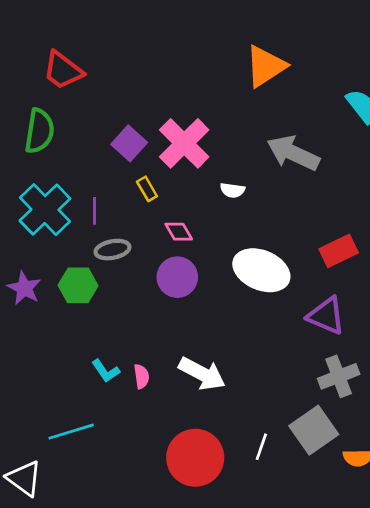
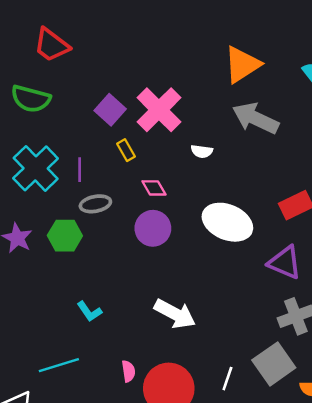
orange triangle: (266, 66) -> (242, 65), moved
green semicircle: (39, 131) -> (31, 99), turned 96
pink semicircle: (141, 376) -> (128, 371), moved

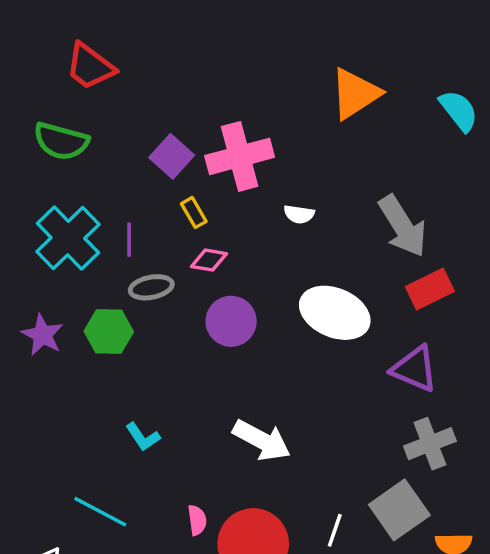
pink cross: (159, 110) -> (240, 156), turned 30
gray arrow: (256, 118) -> (403, 226), moved, turned -147
pink diamond: (154, 188) -> (209, 260), moved, turned -50
cyan line: (59, 365) -> (100, 512), turned 45

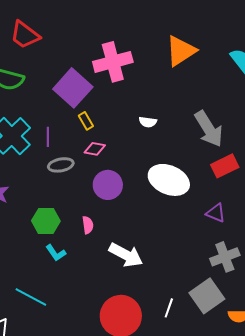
purple square: (172, 156) -> (73, 88), size x1.5
pink cross: (240, 156) -> (113, 62), moved
green hexagon: (109, 331) -> (46, 221), moved
purple triangle: (415, 369) -> (216, 213), size x0.7
pink semicircle: (197, 520) -> (88, 225), moved

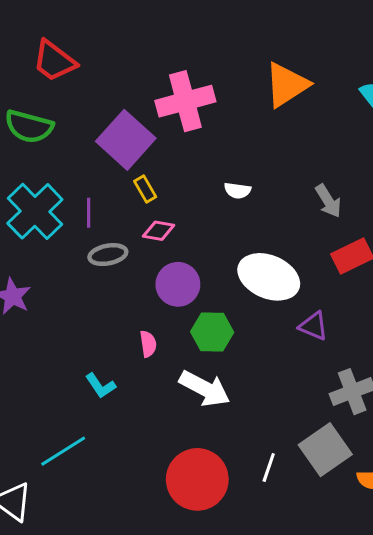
gray arrow: (209, 129) -> (328, 201), size x0.6
purple triangle: (216, 213) -> (313, 326), moved
green hexagon: (46, 221) -> (212, 332), moved
cyan line: (31, 297) -> (63, 451), turned -60

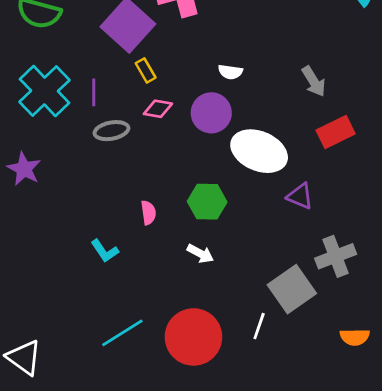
purple circle: (178, 284) -> (211, 113), moved
white arrow: (205, 389) -> (200, 254), size x0.6
gray square: (325, 450) -> (292, 289), moved
cyan line: (63, 451) -> (122, 333), moved

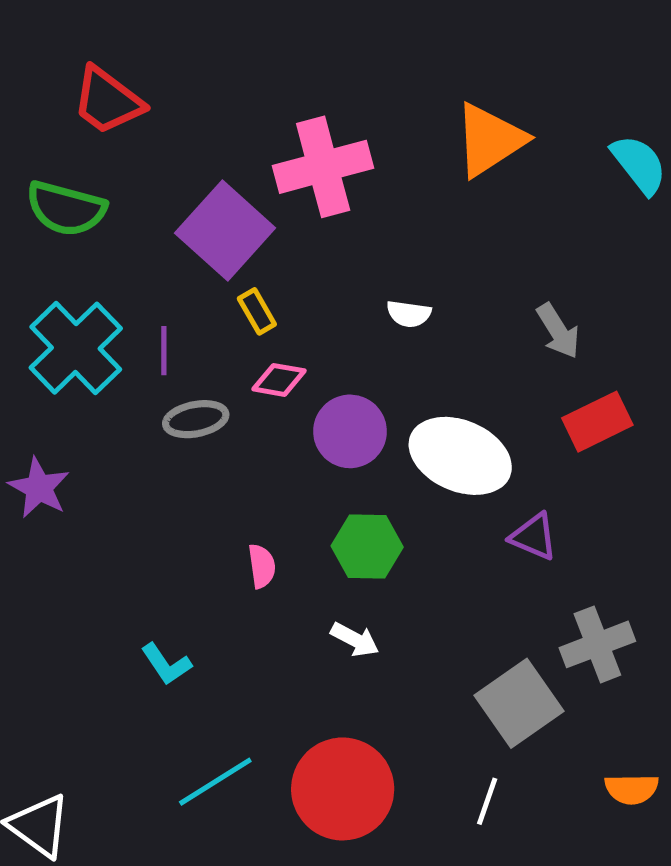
purple circle: (211, 113) -> (350, 431), moved
cyan L-shape: (105, 251) -> (166, 664), moved
white line: (259, 326) -> (487, 801), moved

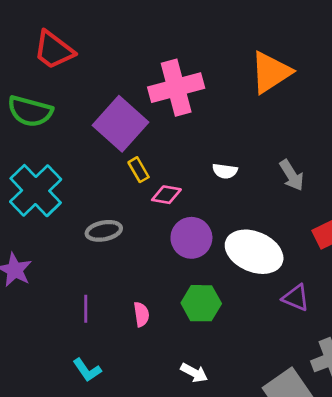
gray arrow: (558, 331) -> (292, 175), moved
purple line: (164, 351) -> (86, 309), moved
pink diamond: (279, 380) -> (166, 195), moved
white arrow: (355, 640) -> (194, 373), moved

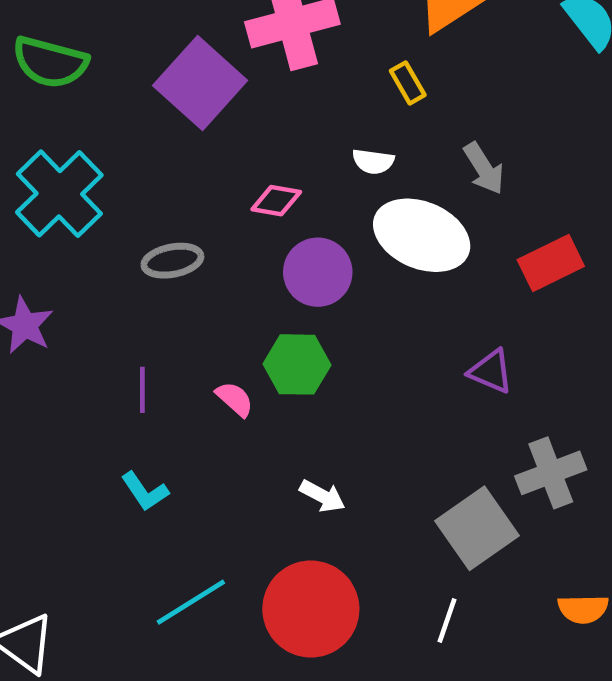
yellow rectangle: (139, 170) -> (408, 83), moved
white ellipse: (254, 252) -> (422, 235), moved
green hexagon: (201, 303) -> (297, 364), moved
pink semicircle: (141, 314) -> (235, 399), turned -40

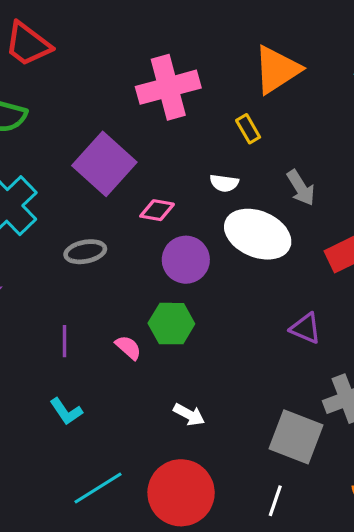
purple square: (200, 83) -> (104, 164), moved
gray square: (477, 528) -> (296, 437), turned -34

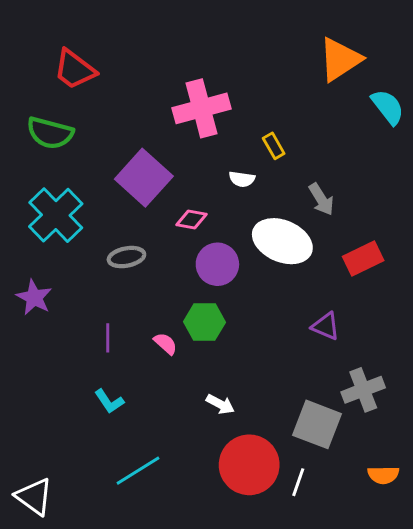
orange triangle: (277, 70) -> (340, 59), moved
white semicircle: (224, 183) -> (242, 179), moved
red circle: (181, 493) -> (249, 465), moved

